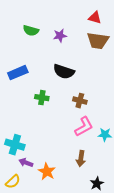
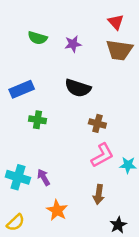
red triangle: (95, 18) -> (116, 22), turned 32
green cross: (42, 98) -> (38, 120), moved
purple arrow: (26, 163) -> (44, 177), moved, turned 40

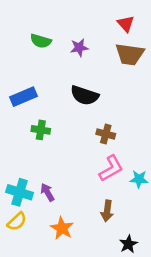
yellow semicircle: (16, 223) -> (17, 222), moved

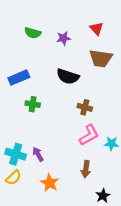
red triangle: (126, 24) -> (97, 29), moved
brown trapezoid: (130, 54) -> (101, 58), moved

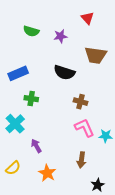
red triangle: (97, 29) -> (88, 18), moved
pink L-shape: (89, 135) -> (84, 128), turned -85
cyan cross: (16, 154) -> (15, 124), moved, turned 30

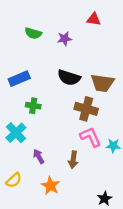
red triangle: (88, 18) -> (94, 19), turned -40
brown trapezoid: (96, 55) -> (102, 83), moved
brown cross: (80, 102) -> (86, 109), size x1.5
brown arrow: (81, 160) -> (73, 160), moved

